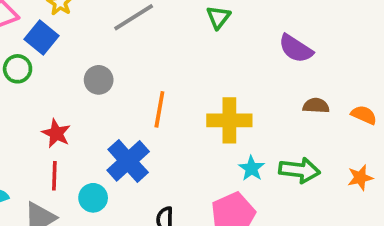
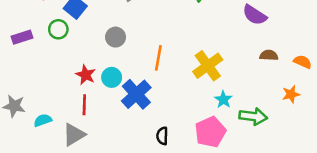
yellow cross: (229, 120) -> (208, 66), turned -36
green arrow: (299, 170) -> (253, 116), moved
orange star: (360, 178) -> (291, 94), moved
cyan circle: (93, 198) -> (112, 77), moved

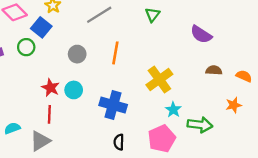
orange line: (158, 58) -> (115, 53), moved
blue cross: (136, 94) -> (113, 105), moved, turned -32

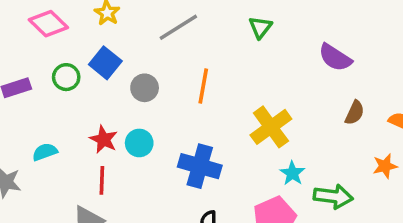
blue square: (41, 27) -> (105, 63), moved
brown semicircle: (214, 70) -> (355, 113), turned 112
cyan semicircle: (12, 128) -> (45, 152), moved

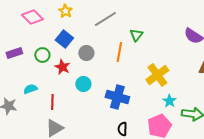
green triangle: (260, 27) -> (136, 35), moved
green circle: (66, 77) -> (42, 55), moved
red star: (104, 139) -> (62, 67), moved
red line: (102, 180) -> (52, 102), moved

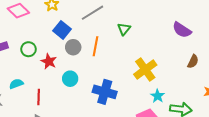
blue square: (64, 39) -> (62, 30), moved
orange line: (119, 52) -> (96, 46), moved

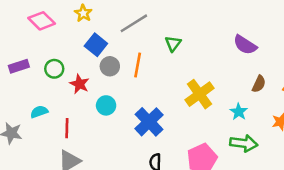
blue cross: (105, 92) -> (149, 122), turned 30
cyan star: (157, 96) -> (239, 112), moved

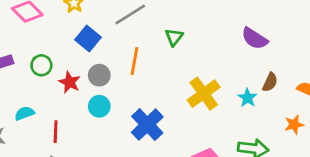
gray circle: (110, 66) -> (99, 75), moved
cyan star: (239, 112) -> (247, 98), moved

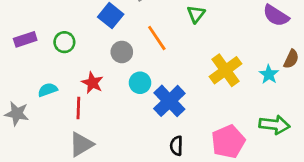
orange line: (135, 61) -> (157, 38), turned -44
red star: (70, 82) -> (92, 83), moved
cyan circle: (99, 106) -> (140, 83), moved

